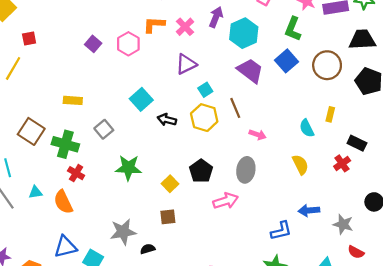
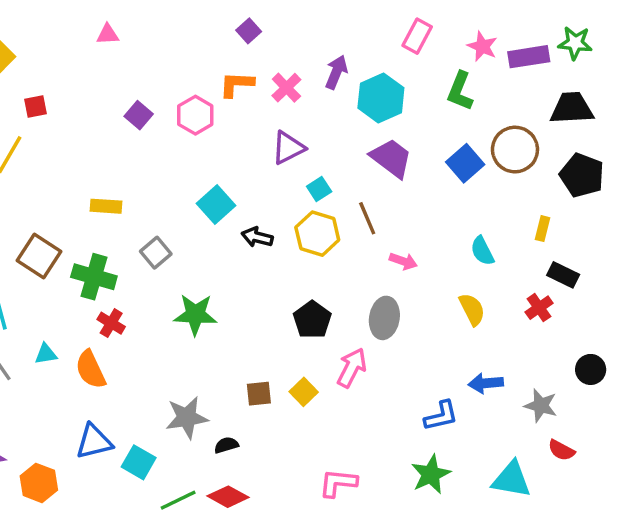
blue square: (286, 61) -> (465, 163), moved
yellow rectangle: (330, 114) -> (542, 229), moved
yellow square: (170, 184) -> (304, 392), moved
pink arrow: (226, 201) -> (352, 368), turned -45

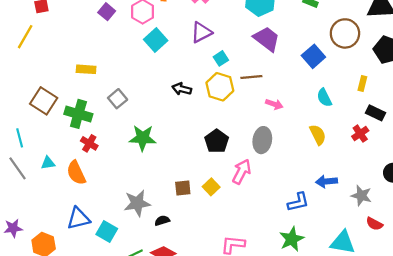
blue square: (465, 163) -> (313, 56), moved
cyan square: (216, 205) -> (156, 40), moved
brown line: (367, 218) -> (251, 77), turned -72

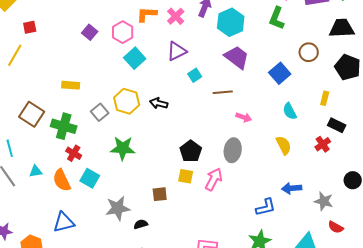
brown circle: (345, 33) -> (309, 52), size x0.7
yellow hexagon: (220, 87) -> (127, 101), moved
yellow square: (211, 187) -> (186, 176), moved, turned -35
cyan square: (107, 231) -> (90, 178), moved

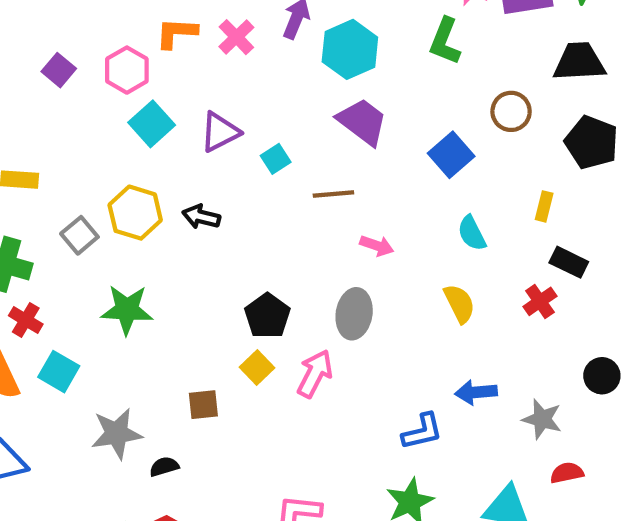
purple triangle: (177, 51) -> (220, 132), moved
yellow square: (186, 176) -> (257, 367), turned 35
red semicircle: (336, 227) -> (567, 473), turned 140

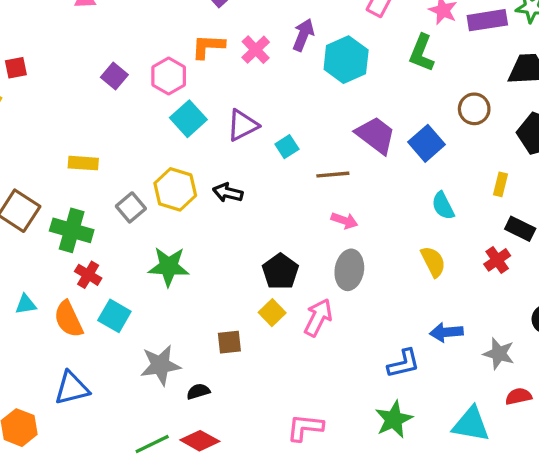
purple trapezoid: (362, 122) -> (376, 135), moved
pink arrow: (377, 246) -> (344, 221), moved

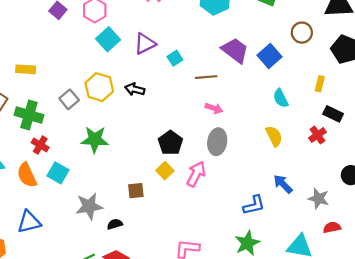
yellow rectangle: (83, 163) -> (26, 69), moved
blue arrow: (446, 332) -> (283, 184), turned 50

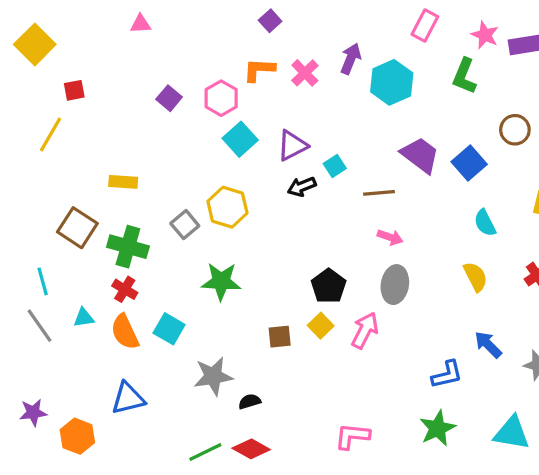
black arrow: (135, 89) -> (302, 187), moved, turned -36
red cross: (40, 145) -> (125, 289), moved
brown square: (136, 191) -> (280, 337), moved

